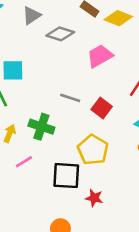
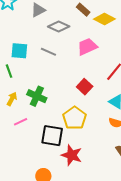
gray line: (70, 98) -> (48, 52), moved
red star: (94, 198) -> (72, 155), size x1.5

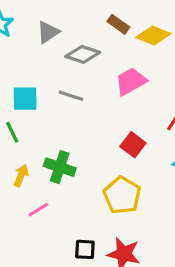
black square: (52, 136) -> (85, 249), moved, size x0.6

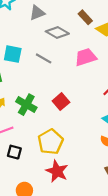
red square: (133, 145) -> (61, 102), moved
yellow pentagon: (122, 195) -> (51, 142), moved
black square: (85, 249) -> (14, 152), moved

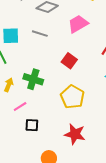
red square: (61, 102) -> (69, 61), moved
yellow pentagon: (51, 142) -> (72, 97), moved

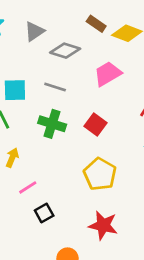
green cross: (33, 79) -> (52, 124), moved
black square: (32, 125) -> (44, 213), turned -32

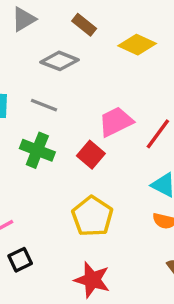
brown rectangle: (96, 24) -> (84, 25), moved
gray triangle: (34, 31) -> (24, 19), moved
pink trapezoid: (108, 74) -> (116, 122), moved

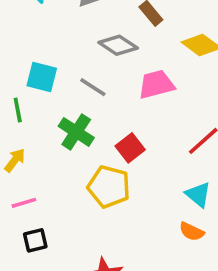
pink trapezoid: (116, 122) -> (156, 84), moved
yellow pentagon: (92, 216) -> (109, 187), moved, turned -30

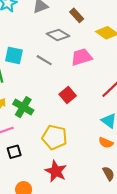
green cross: (76, 132) -> (23, 107), moved
yellow pentagon: (109, 187) -> (55, 137), moved

